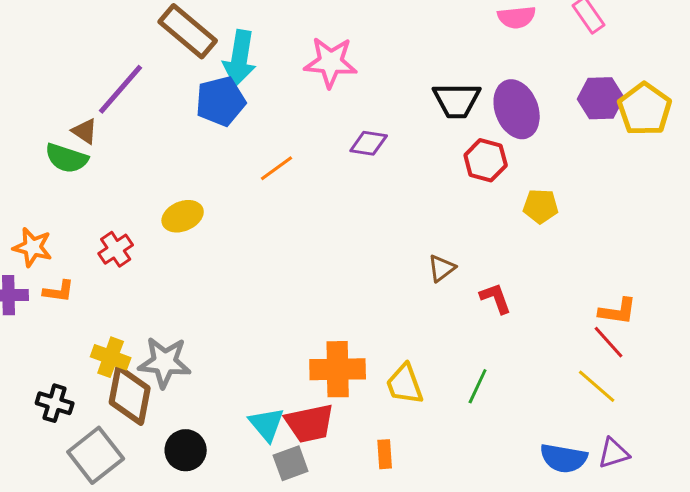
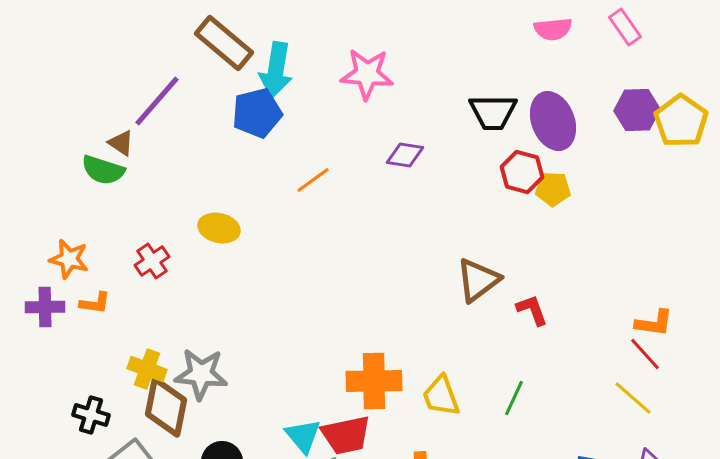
yellow pentagon: (541, 206) -> (553, 189), moved
yellow ellipse: (183, 216) -> (219, 228), turned 36
brown triangle: (442, 268) -> (478, 280), size x1.6

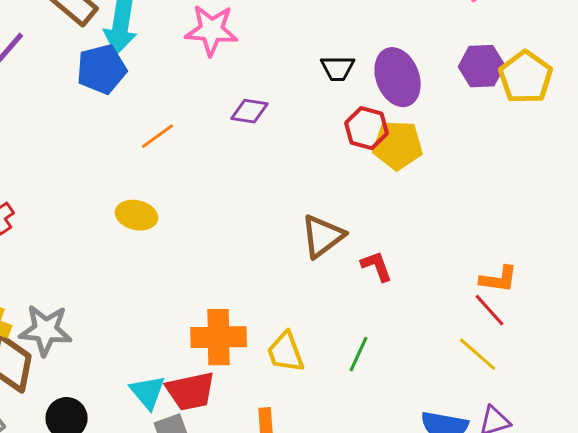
black trapezoid: (493, 112) -> (338, 68), size x0.7
yellow pentagon: (553, 189) -> (398, 145), size x1.4
yellow ellipse: (219, 228) -> (137, 215), moved

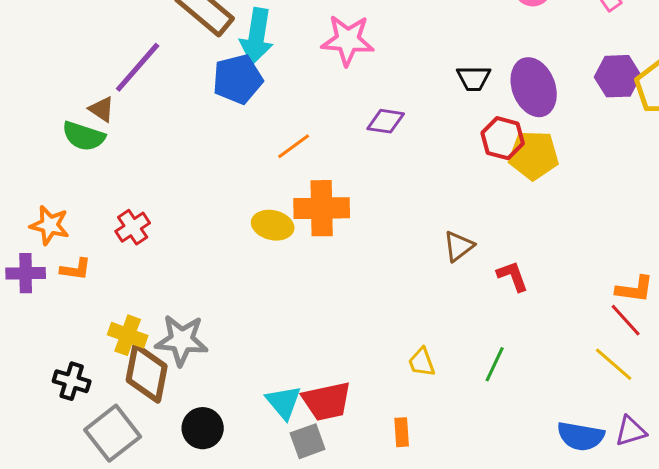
brown triangle: (323, 236) -> (459, 246), size x0.7
orange cross: (219, 337) -> (322, 208), moved
yellow trapezoid: (286, 352) -> (422, 362), size x0.7

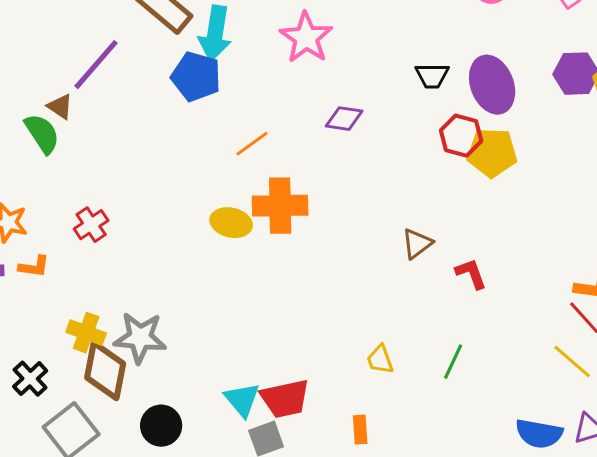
pink star: (348, 40) -> (306, 38), turned 30
blue pentagon: (238, 79) -> (196, 77), turned 30
green semicircle: (84, 136) -> (42, 134), turned -141
black cross: (72, 381) -> (30, 379), turned 30

